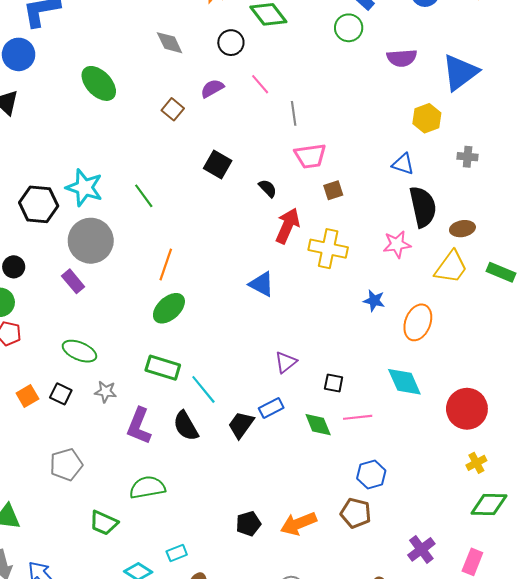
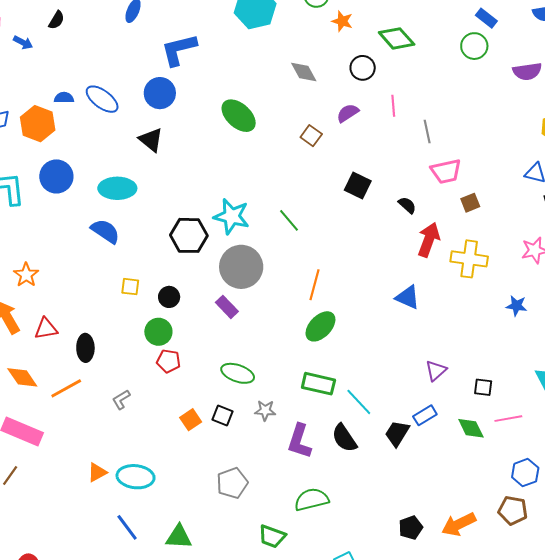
pink line: (260, 84) -> (393, 106), turned 40

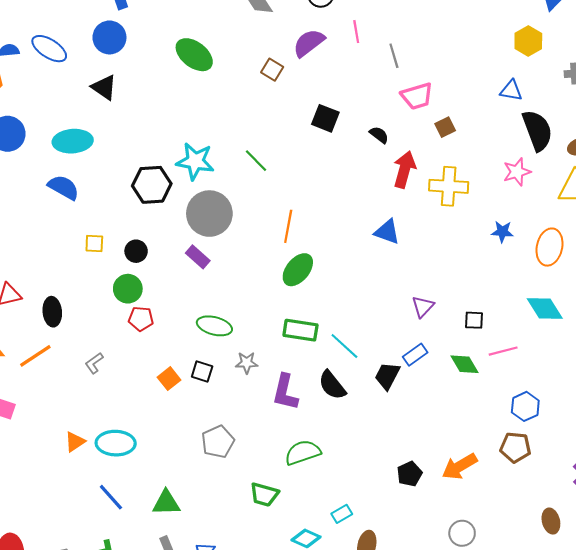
purple semicircle: (348, 113) -> (309, 43), size x1.4

